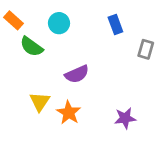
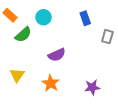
green semicircle: (31, 47) -> (23, 35), turned -78
yellow triangle: (40, 102) -> (17, 75), moved

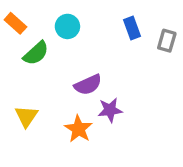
gray rectangle: (107, 37) -> (167, 41), moved
purple star: (92, 87) -> (110, 110), moved

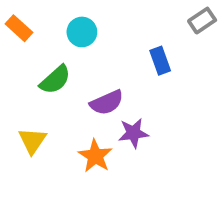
blue rectangle: (132, 28) -> (160, 61), moved
gray rectangle: (167, 41) -> (202, 21), moved, turned 40
green semicircle: (36, 53) -> (55, 80), moved

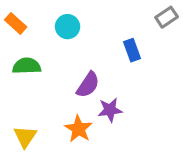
green semicircle: (55, 80) -> (27, 66), moved, turned -140
purple semicircle: (107, 103) -> (88, 85), turned -32
yellow triangle: (32, 141) -> (25, 137), moved

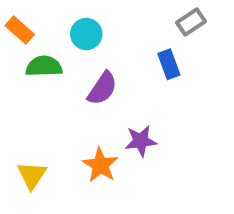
gray rectangle: (167, 17) -> (191, 22), moved
green semicircle: (27, 66) -> (44, 66), moved
purple semicircle: (88, 85) -> (102, 88), moved

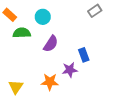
blue rectangle: (169, 64) -> (84, 55), moved
orange star: (100, 165) -> (50, 82), turned -30

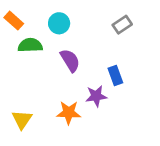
gray rectangle: (95, 11) -> (122, 25), moved
purple semicircle: (51, 44) -> (70, 60), turned -66

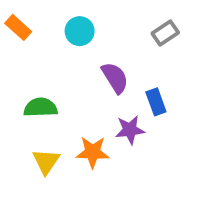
green semicircle: (30, 45) -> (41, 107), moved
purple semicircle: (70, 60) -> (115, 78), moved
yellow triangle: (22, 119) -> (46, 161), moved

